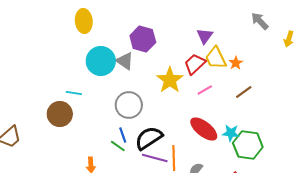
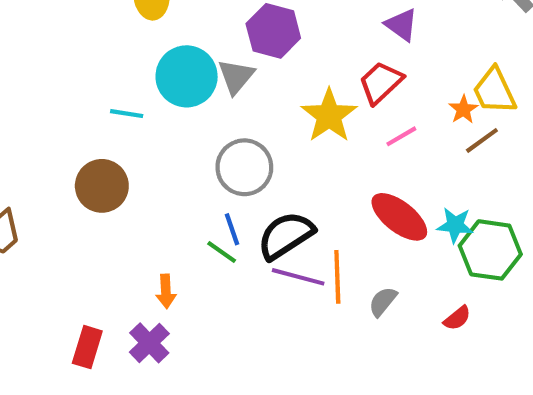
purple triangle: (205, 36) -> (401, 25), turned -30
yellow trapezoid: (216, 58) -> (494, 91), moved
gray triangle: (125, 61) -> (236, 76), turned 36
orange star: (236, 63) -> (463, 109), moved
cyan line: (74, 93) -> (127, 114), moved

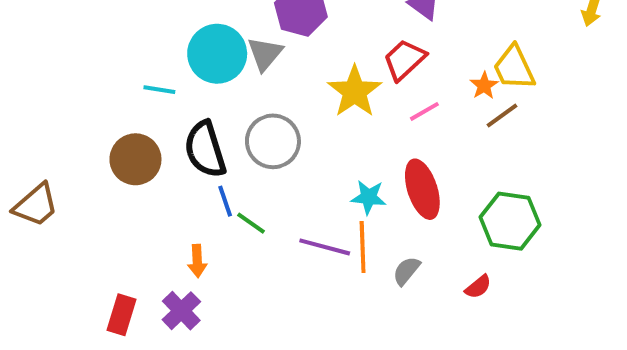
red ellipse: (399, 217) -> (422, 189), turned 34
cyan star: (455, 225) -> (369, 197), moved
blue line: (232, 229) -> (225, 201), moved
black semicircle: (286, 235) -> (205, 149), moved, turned -74

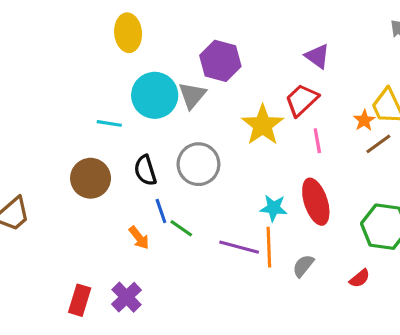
pink line: (424, 111) -> (317, 141), turned -70
black semicircle: (205, 149) -> (145, 170), size x0.7
orange arrow: (197, 261) -> (139, 238), moved, turned -35

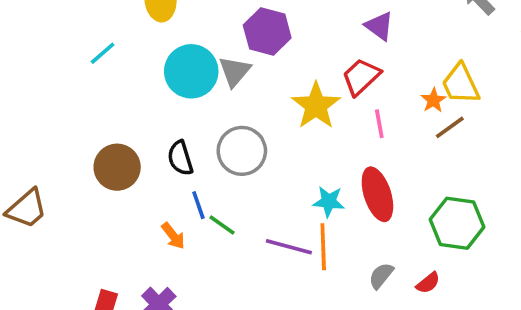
cyan line: (109, 123) -> (103, 53), moved, turned -50
gray semicircle: (303, 266) -> (381, 276), moved

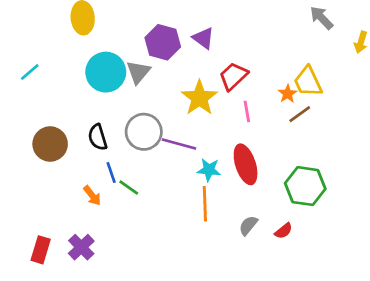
purple triangle: (379, 26) -> (203, 38), moved
cyan line: (103, 53) -> (30, 72), moved
purple line: (289, 247) -> (179, 144), moved

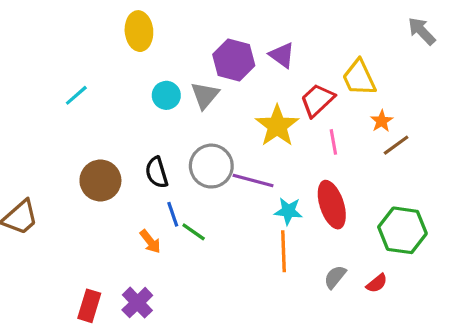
cyan circle: (106, 72) -> (166, 95), size x0.6
yellow trapezoid: (308, 82) -> (359, 78), moved

